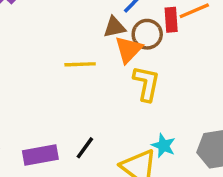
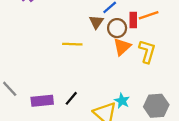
brown triangle: (114, 27) -> (96, 22), turned -48
orange triangle: (129, 49) -> (122, 47), moved
yellow L-shape: (146, 83) -> (147, 51), moved

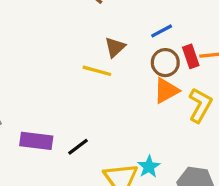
red rectangle: (133, 20) -> (191, 56), turned -32
brown triangle: (96, 22) -> (115, 47), moved

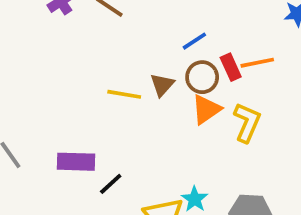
brown triangle: (115, 47) -> (162, 85), moved
purple rectangle: (36, 141) -> (76, 162), moved

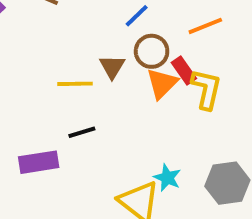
red rectangle: (231, 67) -> (184, 70), moved
black line: (111, 184) -> (82, 132), moved, turned 36

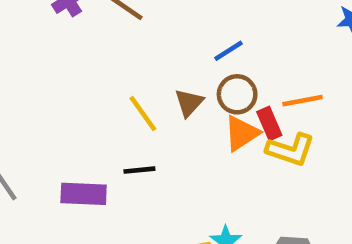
orange line: (205, 26) -> (303, 101), moved
yellow line: (75, 84) -> (143, 114), turned 44
yellow L-shape: (206, 89) -> (290, 150), turned 84

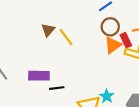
brown triangle: (189, 103) -> (48, 30), moved
black line: (139, 170) -> (57, 88), moved

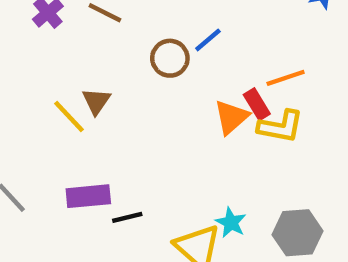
brown circle: (110, 27) -> (170, 58), moved
yellow line: (66, 37) -> (69, 116), moved

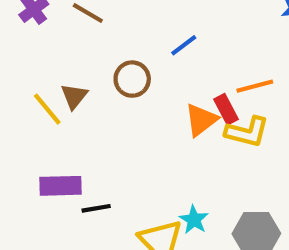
brown circle: (170, 58) -> (132, 79), moved

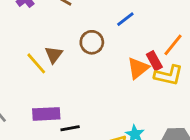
orange line: (255, 86) -> (173, 45), turned -35

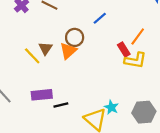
orange triangle: (138, 68) -> (68, 51), moved

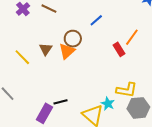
yellow line: (32, 56) -> (22, 57), moved
yellow L-shape: (135, 60) -> (127, 90), moved
purple rectangle: (42, 95) -> (44, 113), moved, turned -54

